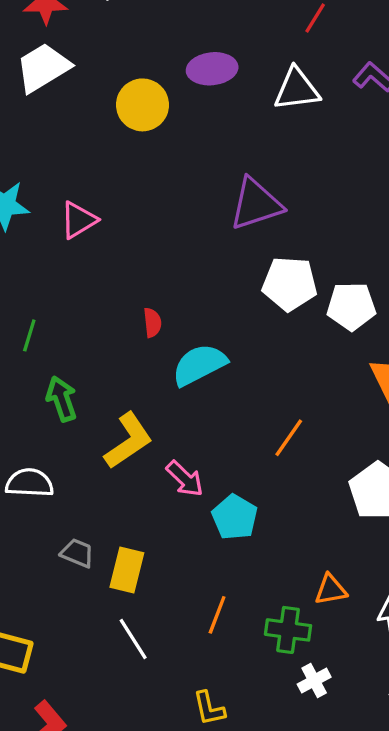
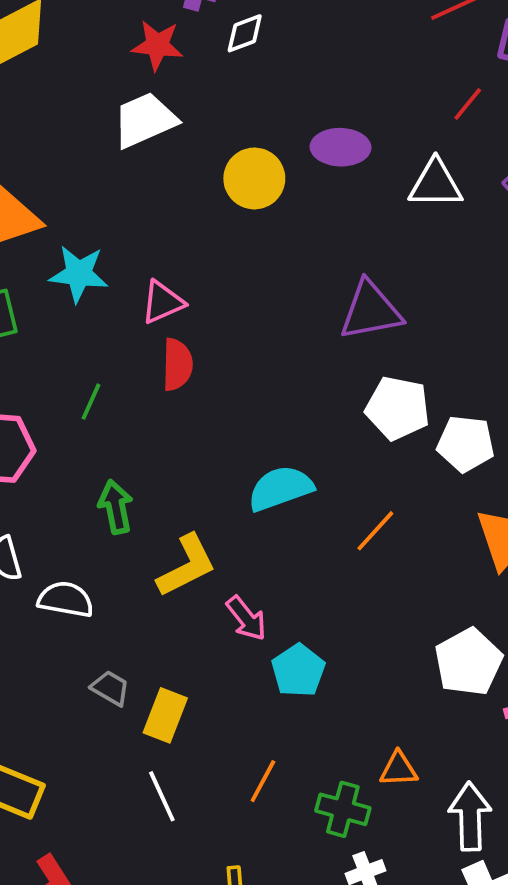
red semicircle: (152, 323) -> (177, 365), moved, size x1.5
green line: (29, 335) -> (91, 402), moved
orange line: (289, 438) -> (375, 531), moved

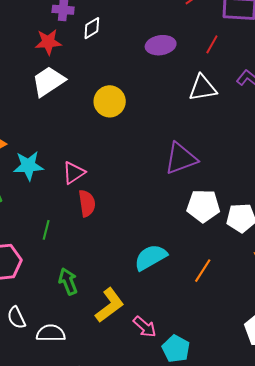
purple ellipse: (341, 147) -> (161, 45), moved

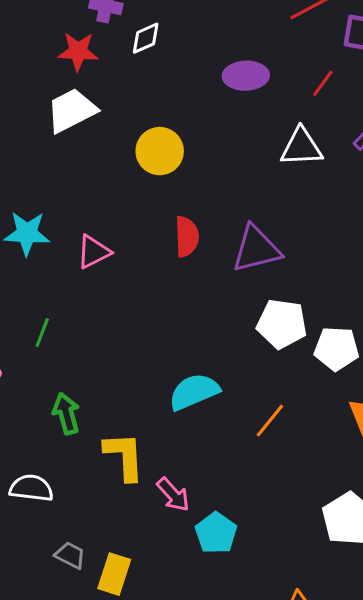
red semicircle: (87, 203) -> (187, 237), moved
yellow L-shape: (110, 305) -> (124, 456), turned -63

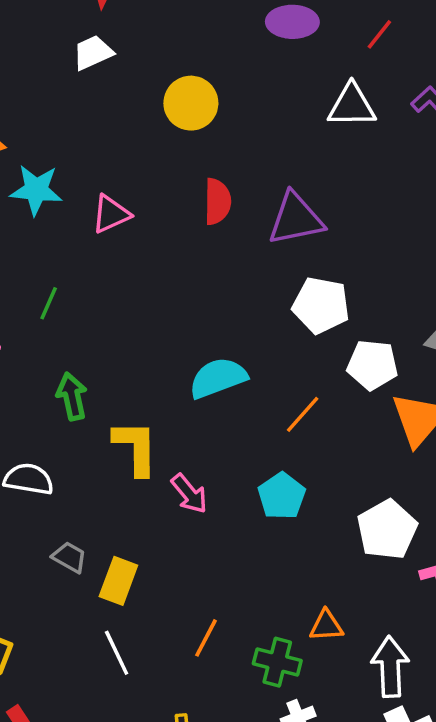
white trapezoid: (71, 110) -> (93, 53), size x0.7
white pentagon: (337, 349) -> (372, 365), moved
cyan pentagon: (216, 533) -> (282, 496), moved

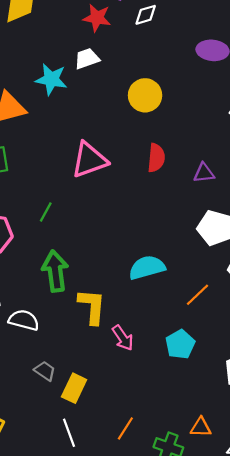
cyan star: (36, 190) -> (51, 79), moved
pink triangle: (111, 214) -> (89, 160), size x1.5
purple triangle: (296, 219) -> (204, 173), size x0.6
green arrow: (72, 396) -> (55, 271), size x1.4

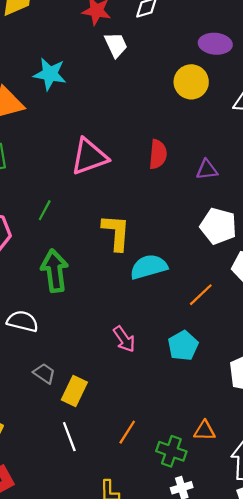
white trapezoid: (87, 59) -> (116, 45), moved, turned 85
yellow circle: (145, 95) -> (191, 82), moved
yellow L-shape: (92, 306) -> (116, 232), moved

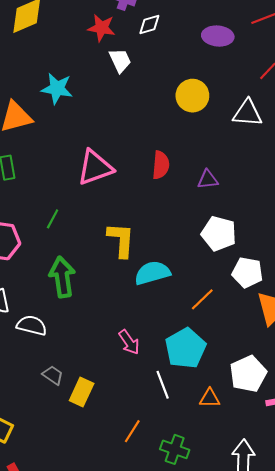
purple ellipse: (215, 44) -> (218, 36), moved
cyan pentagon: (183, 346) -> (185, 348), size x1.4
orange triangle: (205, 431) -> (210, 398), moved
white line: (69, 437) -> (163, 385), moved

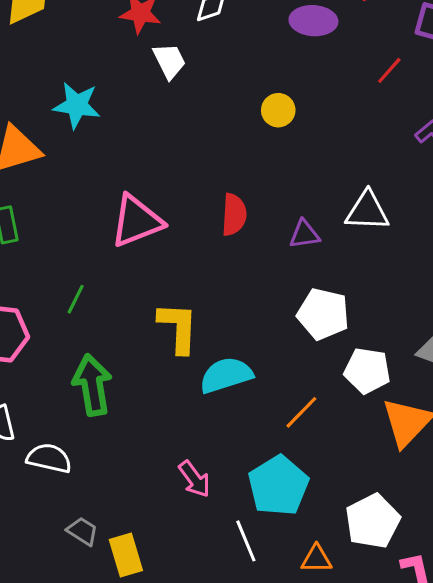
yellow circle: (192, 96) -> (278, 110), size x0.7
white triangle: (248, 113) -> (367, 211), moved
yellow rectangle: (82, 392) -> (126, 555), turned -40

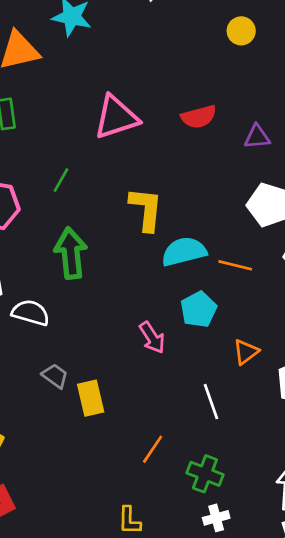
red semicircle: (234, 215) -> (199, 117), turned 68
orange line: (301, 412) -> (235, 265), moved, turned 56
cyan pentagon: (278, 486) -> (199, 309), moved, size x0.7
white line: (246, 541) -> (211, 402), moved
orange triangle: (316, 559) -> (246, 352), moved, turned -40

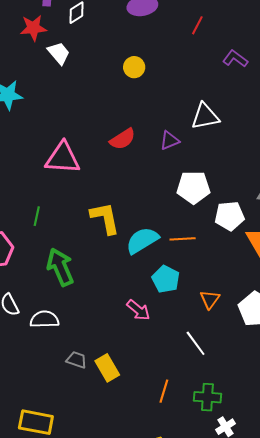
pink triangle: (116, 117) -> (63, 158), turned 39

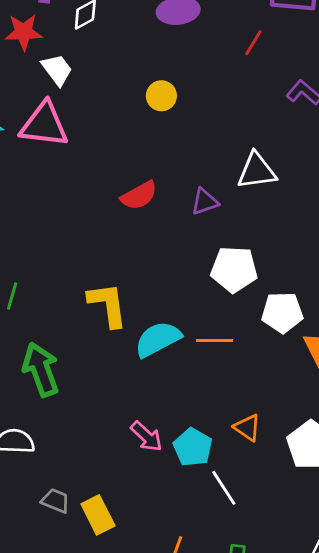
pink triangle: (63, 158) -> (44, 125), moved
cyan pentagon: (166, 279) -> (193, 447), moved
orange triangle: (210, 299) -> (247, 428), turned -35

